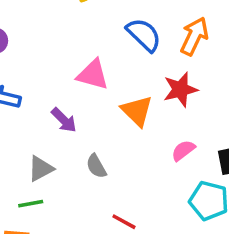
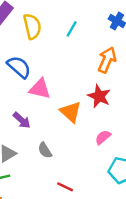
blue semicircle: (144, 35) -> (19, 67), moved
red star: (180, 89) -> (99, 96), turned -30

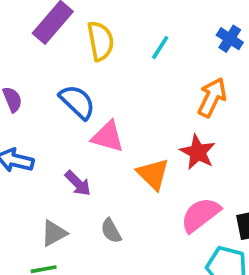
pink semicircle: (103, 137) -> (201, 215), size x1.6

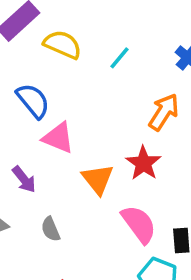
yellow semicircle: (100, 41) -> (63, 44), turned -63
pink semicircle: (201, 215) -> (139, 224), turned 84

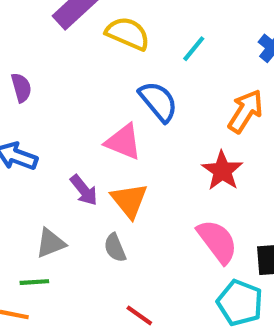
blue semicircle: (33, 101) -> (158, 101), moved
orange triangle: (98, 179) -> (129, 200), moved

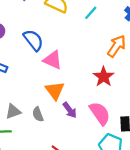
blue semicircle: (158, 101) -> (33, 40), moved
purple arrow: (84, 190) -> (70, 110), moved
gray semicircle: (115, 248) -> (38, 114), moved

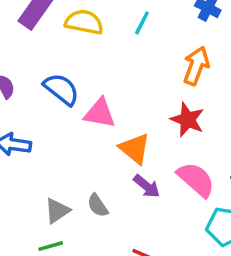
orange triangle: (55, 91) -> (135, 149), moved

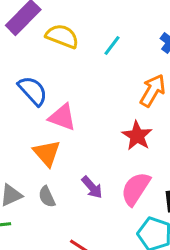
orange triangle: (135, 149) -> (47, 153), moved
pink semicircle: (196, 179) -> (136, 189), turned -108

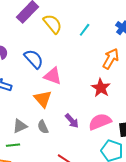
yellow semicircle: (62, 36) -> (53, 24), turned 30
pink semicircle: (136, 189) -> (100, 122), turned 35

